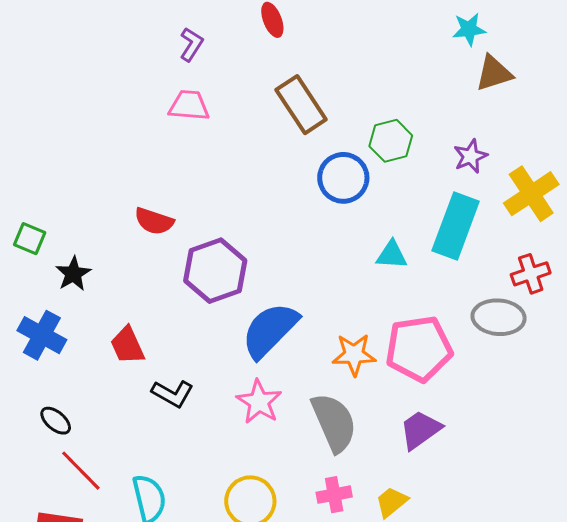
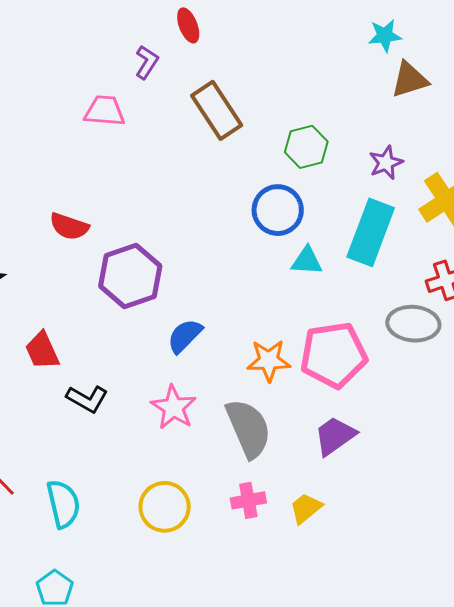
purple L-shape: (191, 44) -> (147, 62), moved
blue circle: (343, 178) -> (278, 210), moved
blue semicircle: (270, 330) -> (185, 336), size x0.6

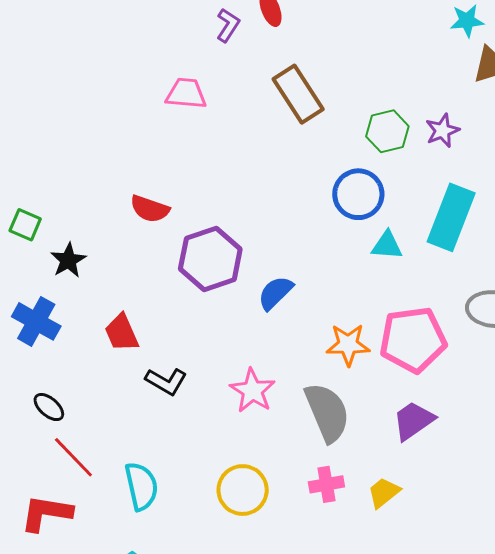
purple L-shape: (147, 62) -> (228, 25), moved
purple star: (386, 163) -> (442, 131), moved
blue semicircle: (185, 336) -> (275, 293), moved

